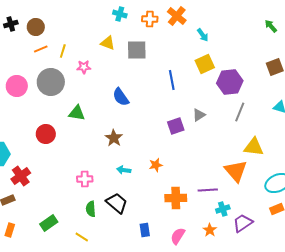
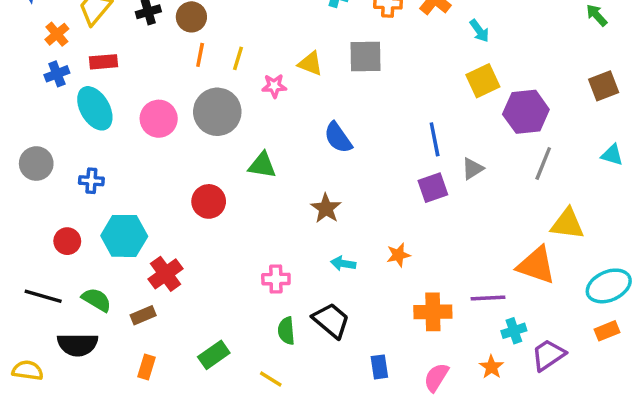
yellow triangle: (108, 43) -> (310, 63), moved
orange line: (41, 49) -> (200, 55), turned -56
blue line: (172, 80) -> (435, 139), moved
orange triangle: (236, 171) -> (536, 265), turned -30

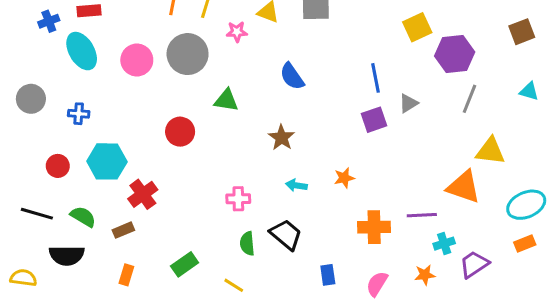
orange star: (491, 367) -> (425, 275), turned 30

